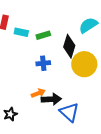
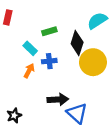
cyan rectangle: (21, 32) -> (30, 48), moved, turned 32
orange arrow: (38, 93) -> (29, 71), moved, turned -40

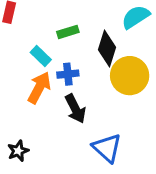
orange arrow: (29, 71) -> (39, 88), size x1.5
black arrow: (58, 99) -> (75, 109), moved, turned 66

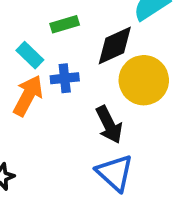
black diamond: (107, 49) -> (115, 45), turned 48
black arrow: (75, 109) -> (109, 125), moved

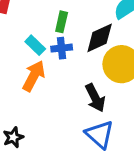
green rectangle: (65, 24) -> (62, 22), turned -60
blue cross: (65, 78) -> (62, 48), moved

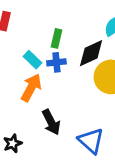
black arrow: (95, 98) -> (51, 122), moved

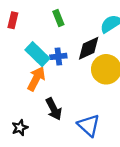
green rectangle: (56, 38) -> (58, 18), moved, turned -35
cyan rectangle: (33, 60) -> (37, 54), size x1.5

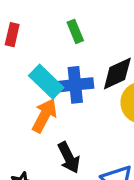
blue cross: (58, 56) -> (75, 85), size x1.5

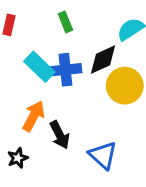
orange arrow: (45, 116) -> (34, 116), moved

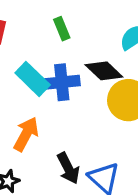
black diamond: (103, 60) -> (104, 71), turned 68
black arrow: (60, 135) -> (68, 168), moved

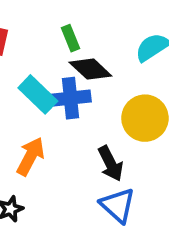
black diamond: (104, 71) -> (90, 69), moved
black arrow: (68, 168) -> (110, 164), moved

